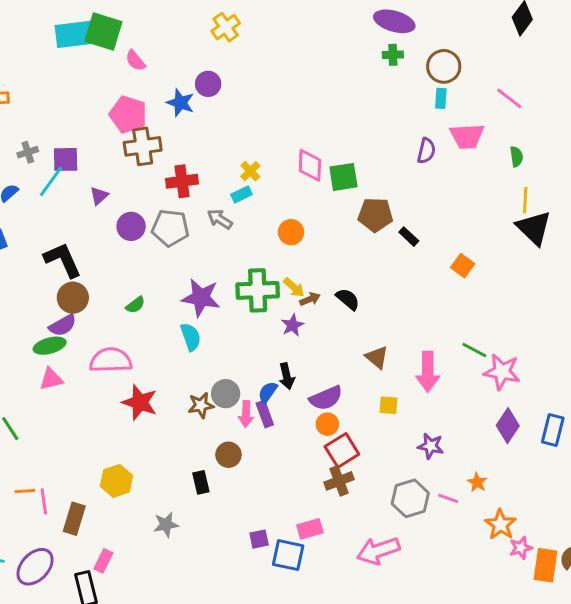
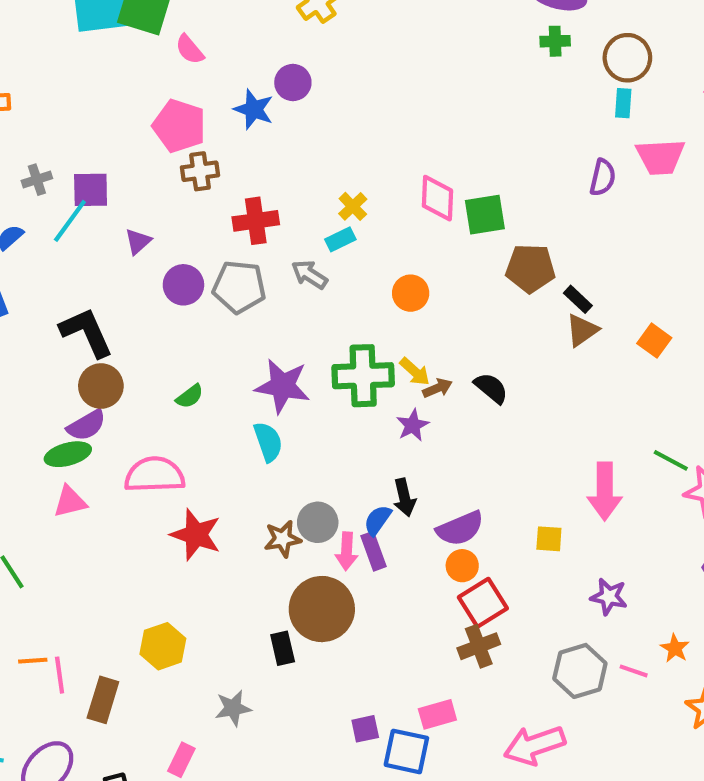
brown cross: (143, 146) -> (200, 171), size x0.7
brown triangle: (377, 357) -> (582, 330), moved, turned 45
brown circle: (228, 455) -> (322, 609), size x1.8
pink rectangle: (103, 561) -> (181, 760), moved

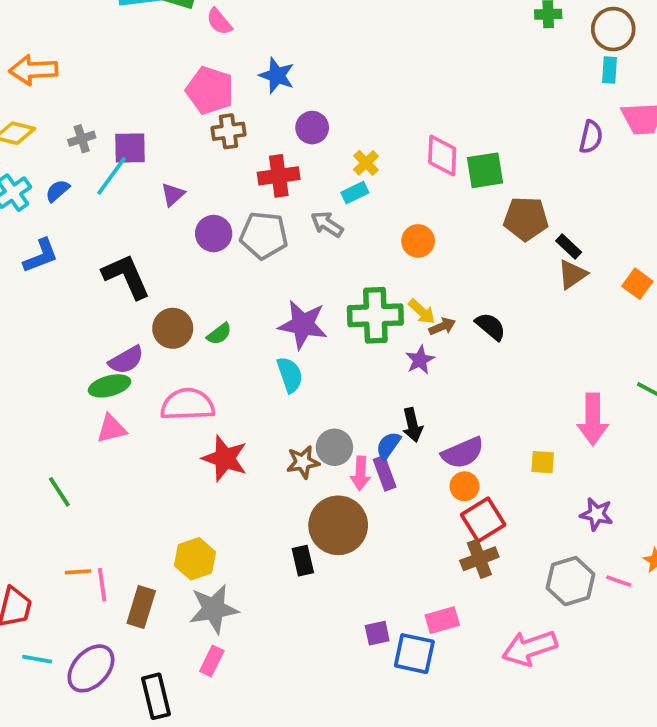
purple circle: (293, 82) -> (312, 128), moved
brown circle: (101, 386) -> (173, 328), moved
gray star: (233, 708) -> (214, 609), moved, size x1.5

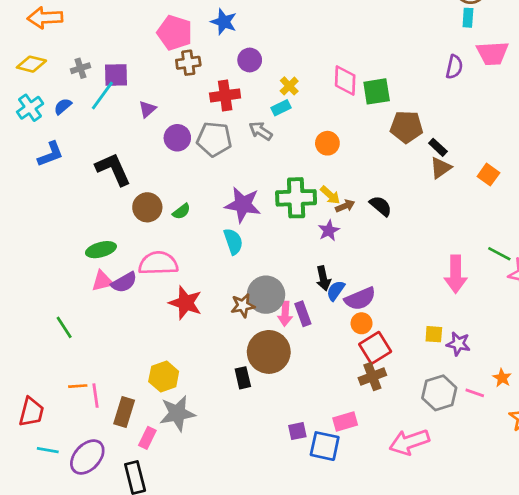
purple semicircle: (126, 360) -> (124, 282), moved
blue semicircle: (388, 445) -> (336, 291), moved
gray circle: (334, 447) -> (266, 295), size x1.4
yellow square: (543, 462) -> (434, 334), moved
pink rectangle: (212, 661) -> (147, 438), moved

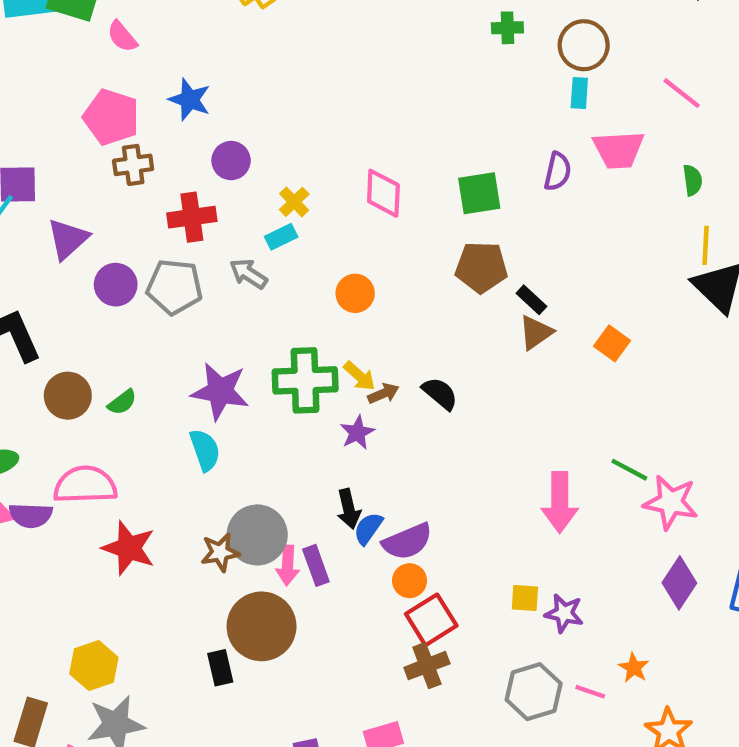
green square: (377, 91) -> (479, 193), moved
purple triangle: (147, 109) -> (68, 239), size x1.5
purple semicircle: (124, 282) -> (31, 515), turned 32

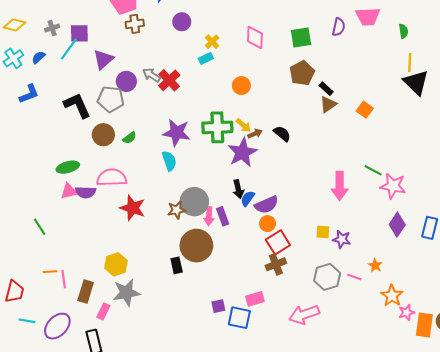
red cross: (192, 217) -> (169, 80), moved, turned -35
brown pentagon: (481, 267) -> (302, 73), turned -30
gray arrow: (248, 274) -> (151, 75), moved
gray pentagon: (174, 287) -> (111, 99), moved
purple star: (357, 433) -> (242, 152), size x1.8

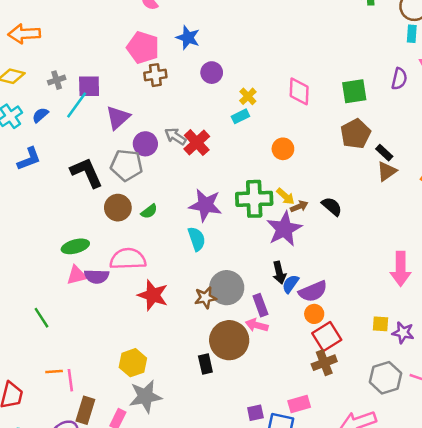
pink arrow: (209, 216) -> (257, 325), moved, turned 102
brown rectangle: (86, 292) -> (85, 410), moved

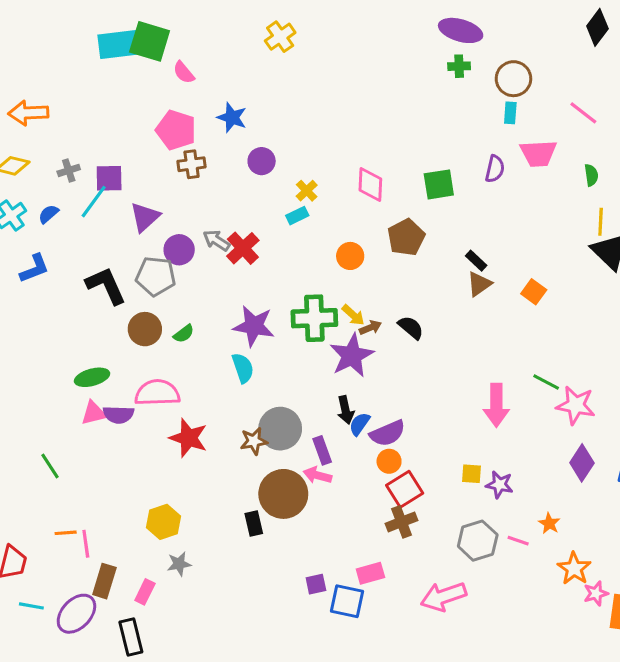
brown pentagon: (355, 134) -> (406, 237), moved
gray star: (145, 396) -> (179, 564), size x0.6

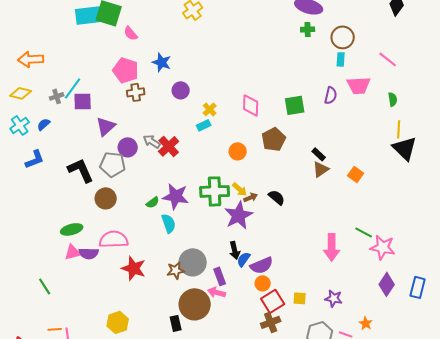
cyan line: (94, 202) -> (73, 88), moved
green semicircle: (184, 334) -> (153, 202), moved
yellow square: (471, 474) -> (300, 298), moved

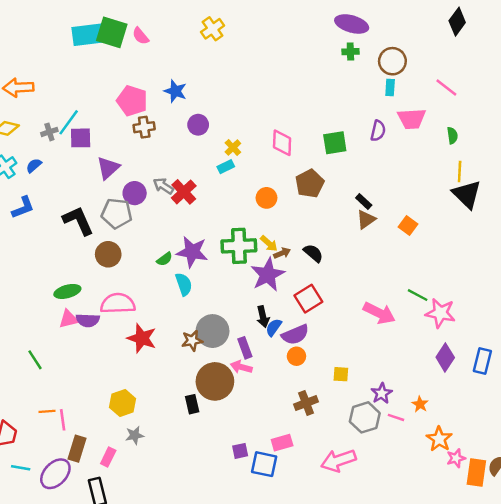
pink semicircle: (131, 33) -> (141, 36), moved
pink arrow: (332, 247) -> (379, 313), turned -64
purple star: (334, 298) -> (382, 393), moved, turned 30
red square: (273, 301) -> (308, 299), moved

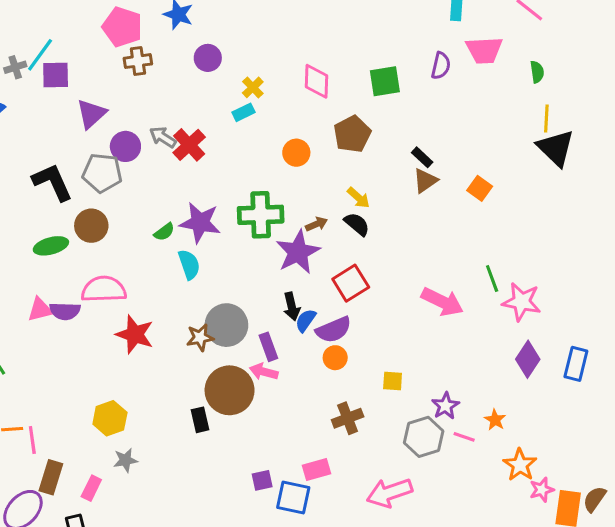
yellow arrow: (269, 243) -> (358, 198), moved
green ellipse: (67, 291) -> (51, 246), moved
green line: (418, 295) -> (492, 278), turned 42

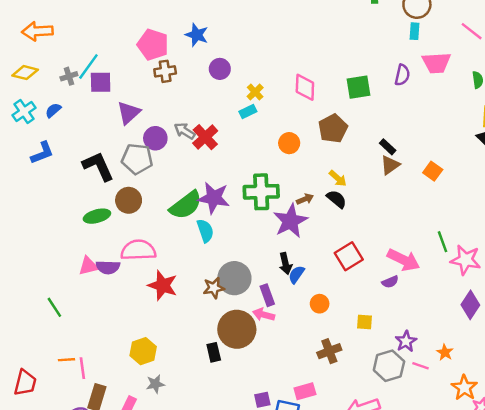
green semicircle: (164, 232) -> (186, 205), size x2.0
red square: (351, 283) -> (349, 256), moved
purple semicircle: (334, 330) -> (390, 282), moved, size x0.6

